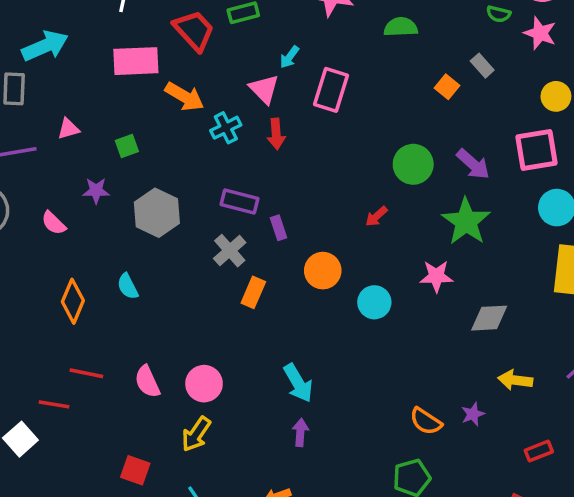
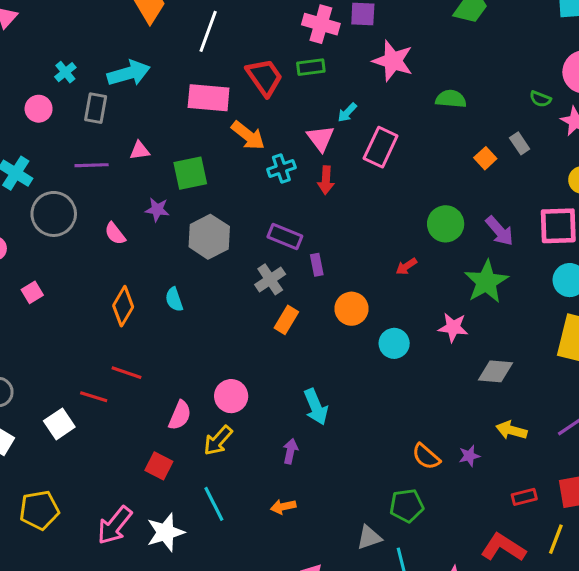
green square: (127, 146) -> (190, 173), size x1.6
pink semicircle: (147, 382) -> (180, 415), moved, turned -140
purple arrow: (300, 432) -> (290, 451), moved

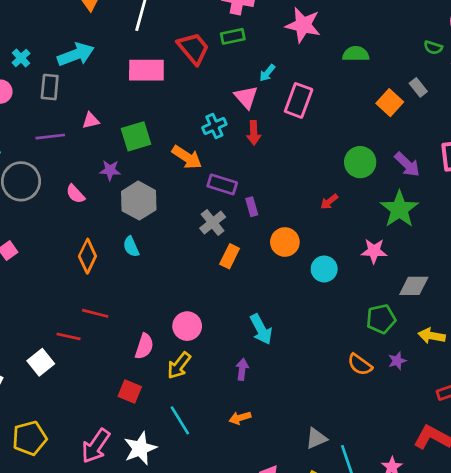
orange arrow: (248, 136) -> (187, 157), moved
orange square: (485, 158) -> (390, 103), size x1.4
gray hexagon: (209, 237) -> (139, 201), moved
green pentagon: (407, 506) -> (381, 319), moved

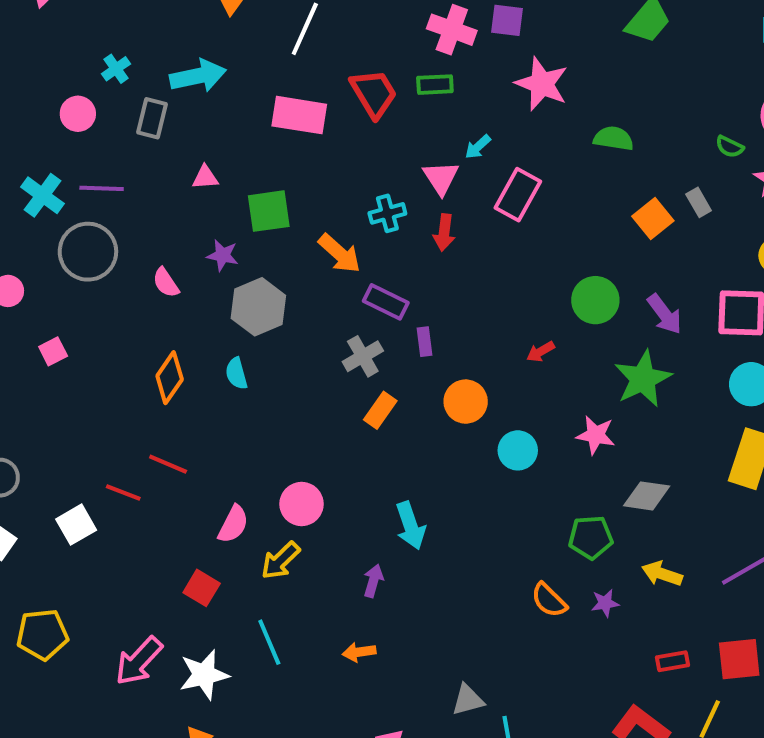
purple line: (50, 137) -> (102, 188), moved

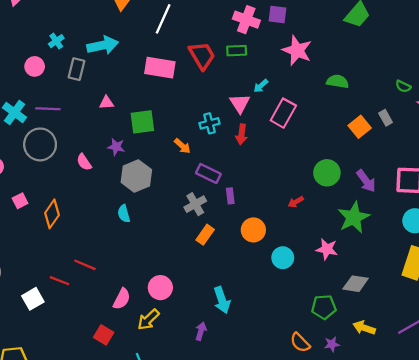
orange arrow: (340, 254) -> (182, 146), size x0.7
orange diamond: (170, 378) -> (52, 214), moved

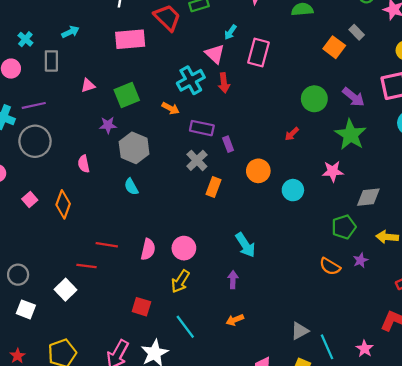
cyan arrow: (103, 45) -> (70, 32), size x0.6
cyan cross: (209, 123) -> (191, 80), size x1.4
pink semicircle: (84, 162) -> (84, 164), moved, turned 36
pink semicircle: (122, 299) -> (148, 249), moved

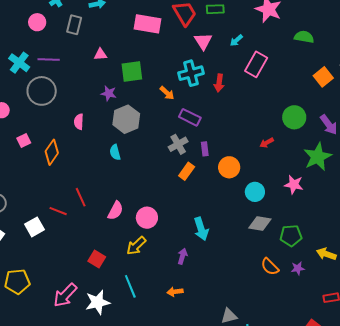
pink triangle: (215, 54) -> (203, 41), moved
purple rectangle: (228, 144) -> (205, 149), moved
gray diamond: (368, 197) -> (260, 223), moved
red line: (107, 245) -> (81, 197), turned 42

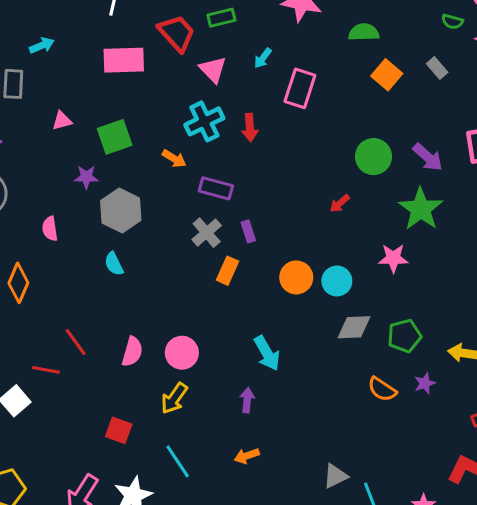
orange square: (323, 77) -> (387, 75), moved
orange circle: (229, 167) -> (296, 277), moved

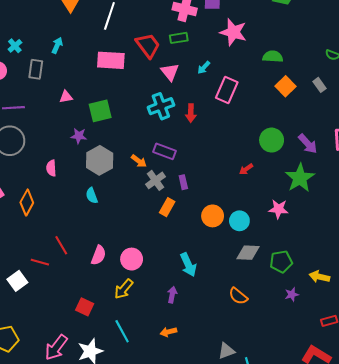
cyan arrow: (42, 45) -> (57, 45), turned -49
orange arrow: (174, 159) -> (139, 161), moved
orange semicircle: (382, 389) -> (238, 296), moved

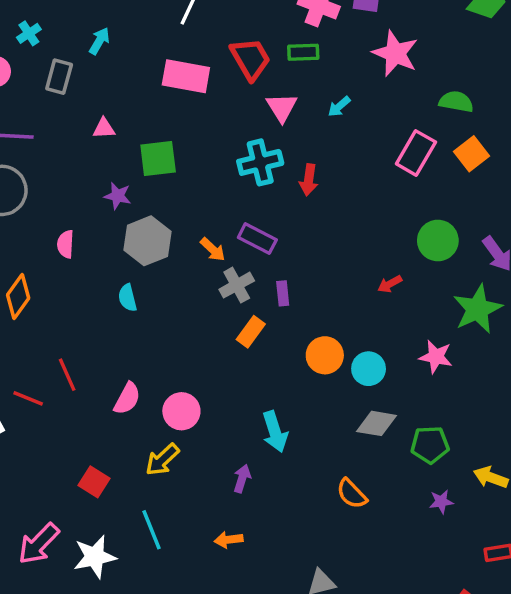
pink rectangle: (227, 90) -> (416, 153), moved

